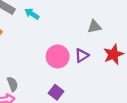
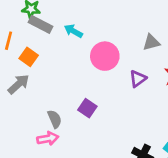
pink circle: (58, 56) -> (105, 56), moved
purple square: (56, 92) -> (87, 108), moved

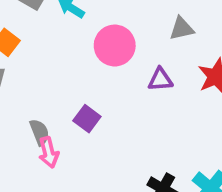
purple triangle: (138, 79) -> (160, 80), turned 30
pink arrow: (48, 139) -> (49, 152), moved, turned 84

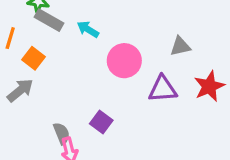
purple triangle: (160, 80) -> (163, 89), size x1.4

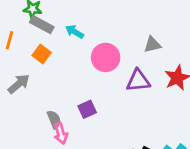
orange square: (33, 58) -> (42, 54), moved
purple square: (101, 122) -> (87, 109), turned 30

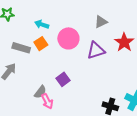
gray rectangle: (42, 25) -> (21, 48), moved
orange square: (42, 54) -> (41, 44), moved, turned 32
gray semicircle: (54, 119) -> (40, 92), turned 72

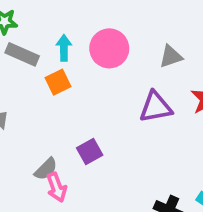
cyan arrow: (42, 24) -> (64, 48), turned 64
pink circle: (68, 38) -> (109, 48), moved
gray rectangle: (21, 48) -> (22, 54), moved

